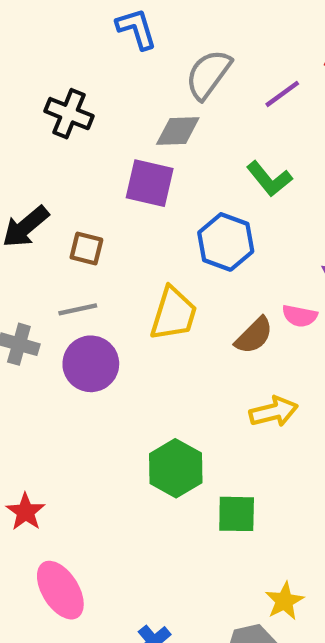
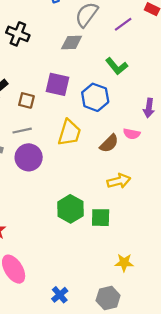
purple square: (150, 183) -> (58, 84), moved
green square: (237, 514) -> (101, 218), moved
yellow star: (284, 601) -> (124, 263), moved, turned 30

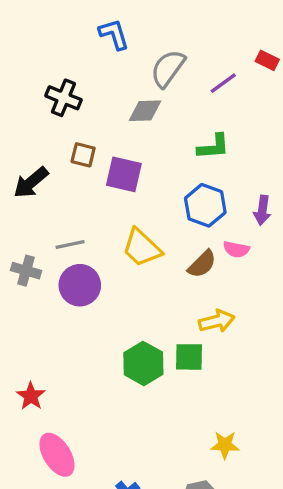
green L-shape: (117, 66) -> (213, 147), turned -55
blue hexagon: (95, 97) -> (205, 205), moved
brown square: (26, 100) -> (83, 155), moved
yellow trapezoid: (69, 133) -> (142, 248), turned 116
green square: (101, 218) -> (189, 357), moved

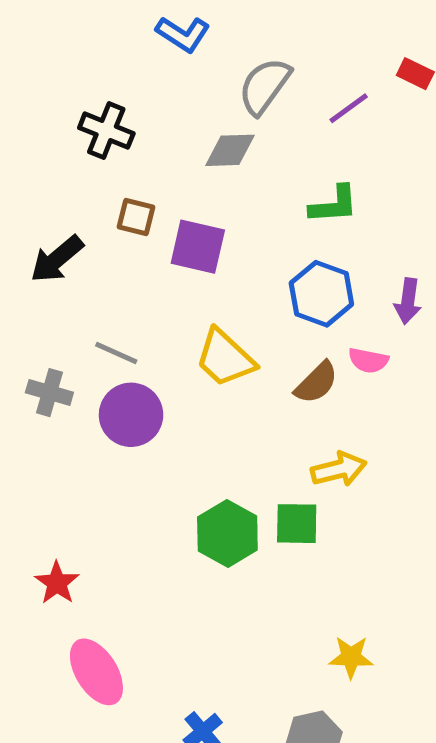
blue L-shape: (114, 34) -> (183, 34), turned 140
gray line: (70, 244) -> (116, 353), turned 36

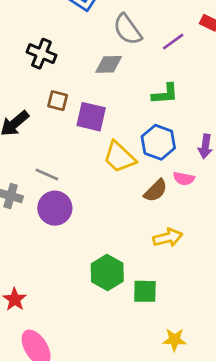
gray semicircle: (265, 86) -> (127, 29), turned -72
yellow trapezoid: (225, 358) -> (119, 157), moved
green square: (297, 524) -> (145, 291), moved

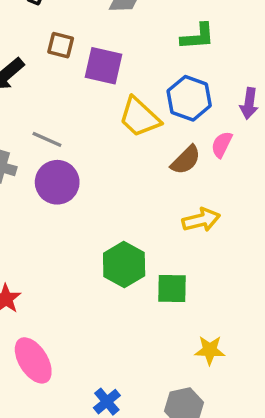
pink semicircle: (184, 179) -> (222, 145), turned 105

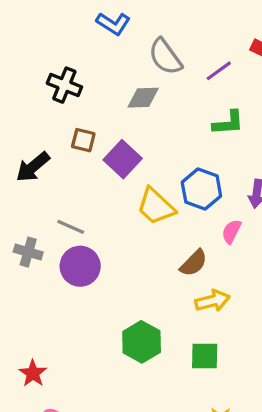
green L-shape: (198, 37) -> (228, 123), moved
purple square: (103, 66) -> (123, 159), turned 30
brown semicircle: (186, 160) -> (194, 263), moved
green square: (172, 288) -> (205, 356), moved

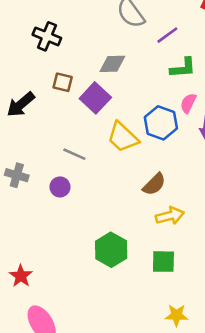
purple line: (219, 71) -> (167, 35), moved
gray diamond: (143, 98) -> (112, 64), moved
gray line: (71, 227) -> (74, 154), moved
pink semicircle: (231, 232) -> (188, 103), moved
purple circle: (80, 266) -> (60, 187), size x0.6

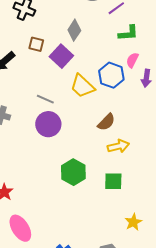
gray diamond: (112, 64) -> (74, 30), turned -55
purple circle: (60, 187) -> (48, 124), moved, size x1.6
yellow star: (176, 315) -> (133, 222), moved, turned -30

